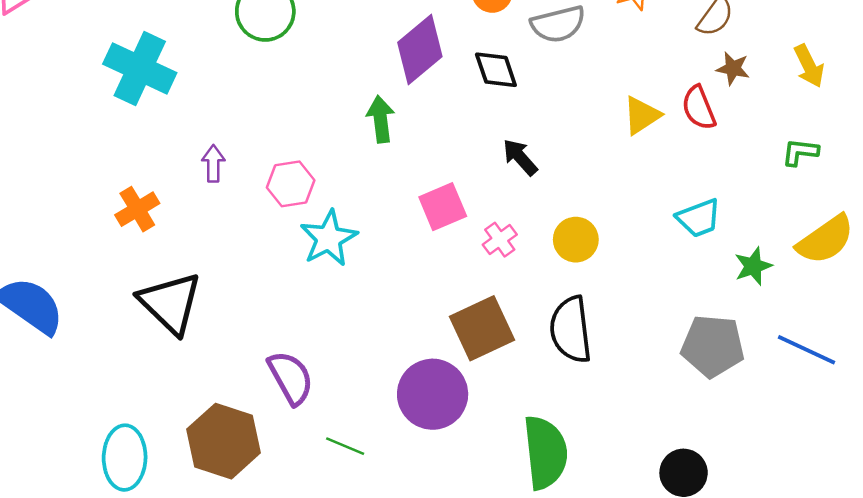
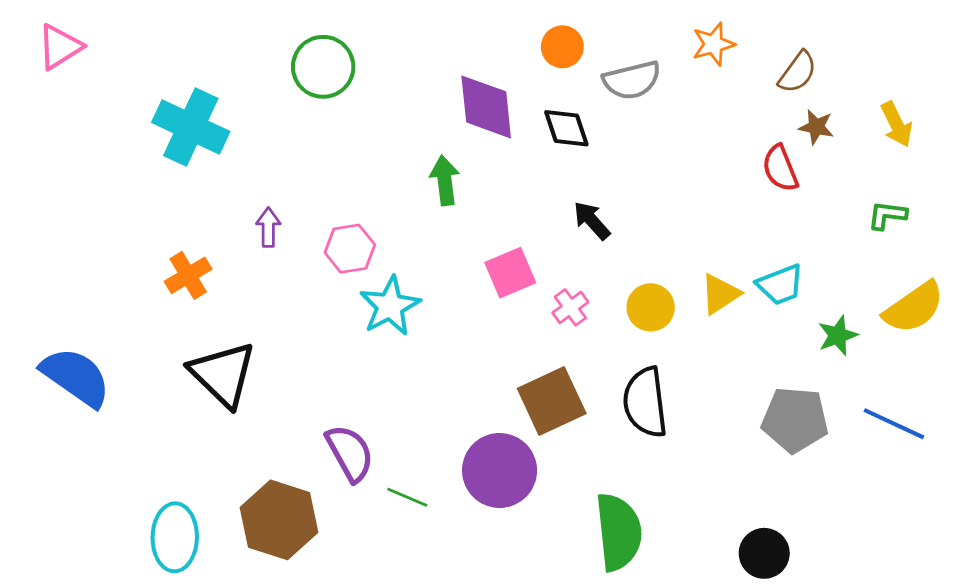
purple diamond: (420, 49) -> (486, 107), turned -56
yellow triangle: (642, 115) -> (720, 294), moved
green line: (345, 446) -> (407, 497), moved

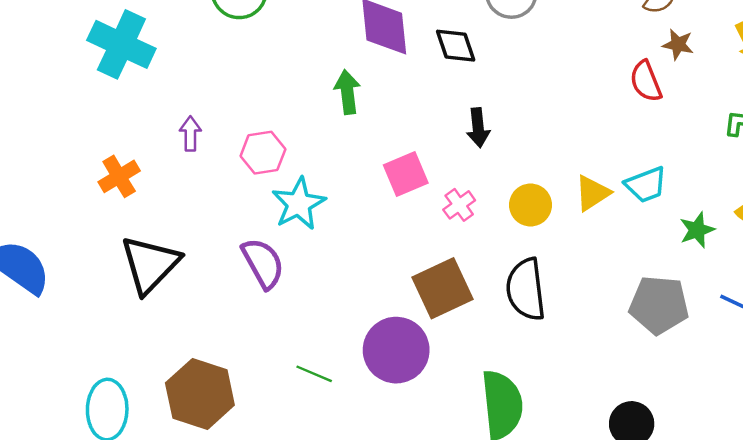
black arrow: (592, 221) -> (478, 128), turned -144
black triangle: (223, 374) -> (150, 264), turned 30
purple semicircle: (350, 453) -> (263, 263), moved

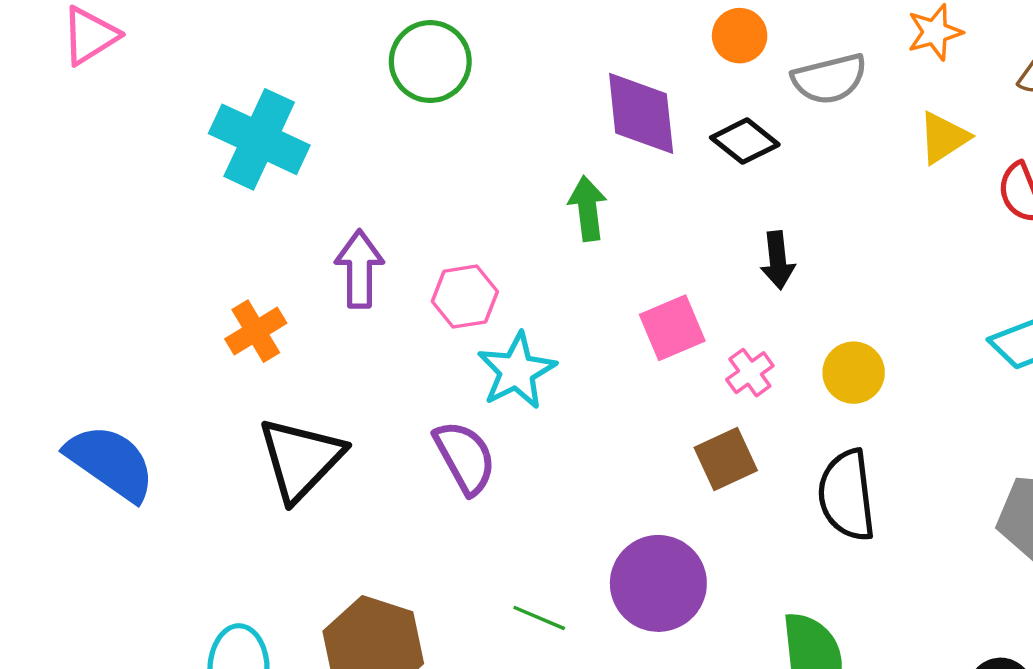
black diamond: (456, 46) -> (745, 141), turned -33
purple arrow: (190, 134) -> (359, 269), size x1.5
yellow triangle: (592, 193) -> (943, 138), moved
brown square: (443, 288) -> (726, 459), moved, size x0.7

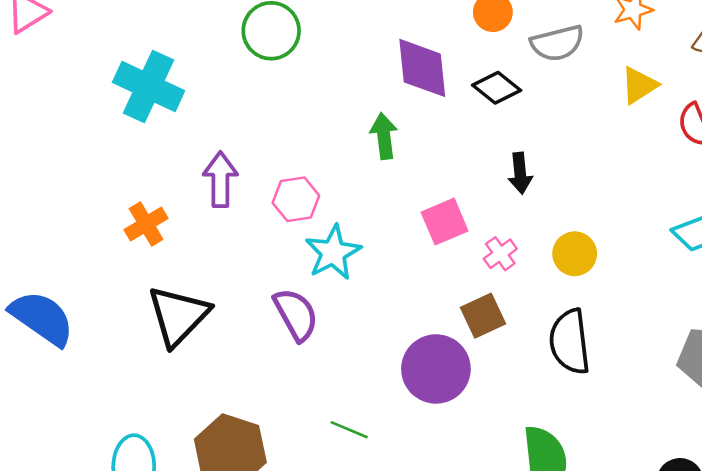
purple circle: (658, 583) -> (436, 369), moved

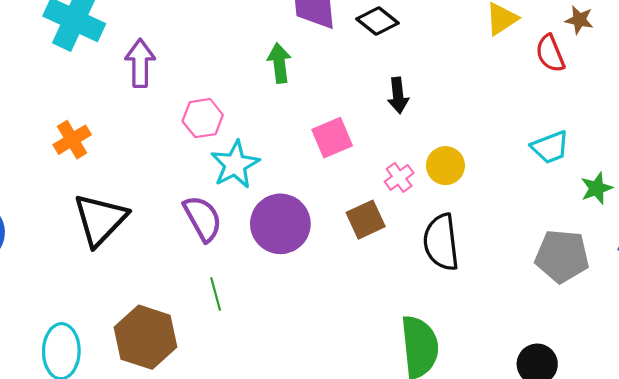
purple arrow: (220, 179) -> (140, 63), moved
pink cross: (500, 254) -> (399, 177), moved
purple circle: (436, 369) -> (280, 224), moved
green line: (349, 430) -> (216, 294), moved, turned 52

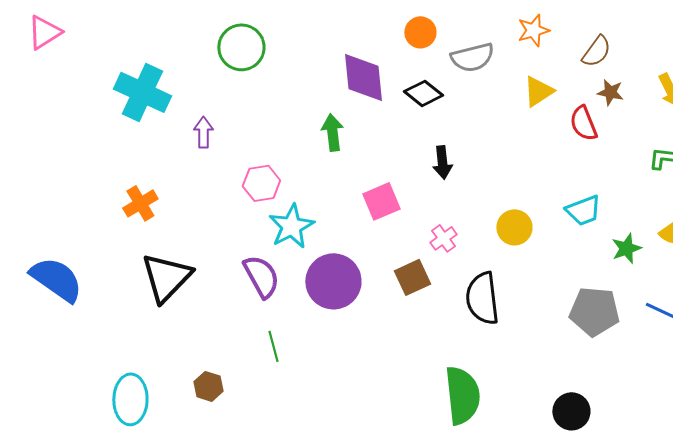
purple arrow: (140, 63) -> (203, 132), size x0.7
yellow circle: (445, 166) -> (514, 227), moved
brown hexagon: (145, 337) -> (208, 386), size x0.5

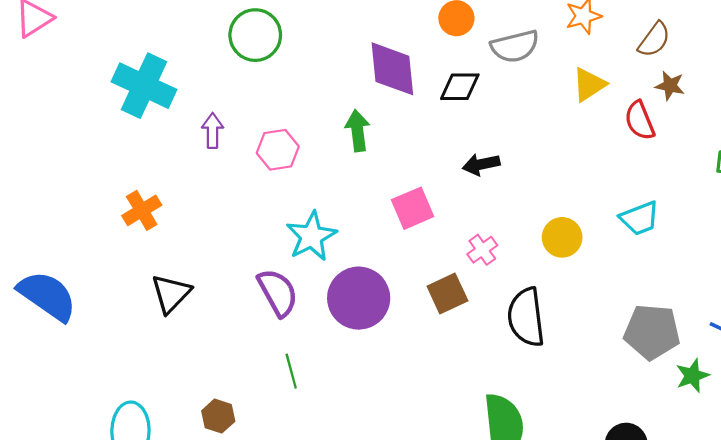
black diamond: (423, 93) -> (460, 87), turned -39
black arrow: (442, 162) -> (481, 164), turned 84
pink hexagon: (261, 183) -> (278, 150), moved
green star: (626, 248) -> (692, 376), moved
black triangle: (166, 277) -> (171, 294), size x0.7

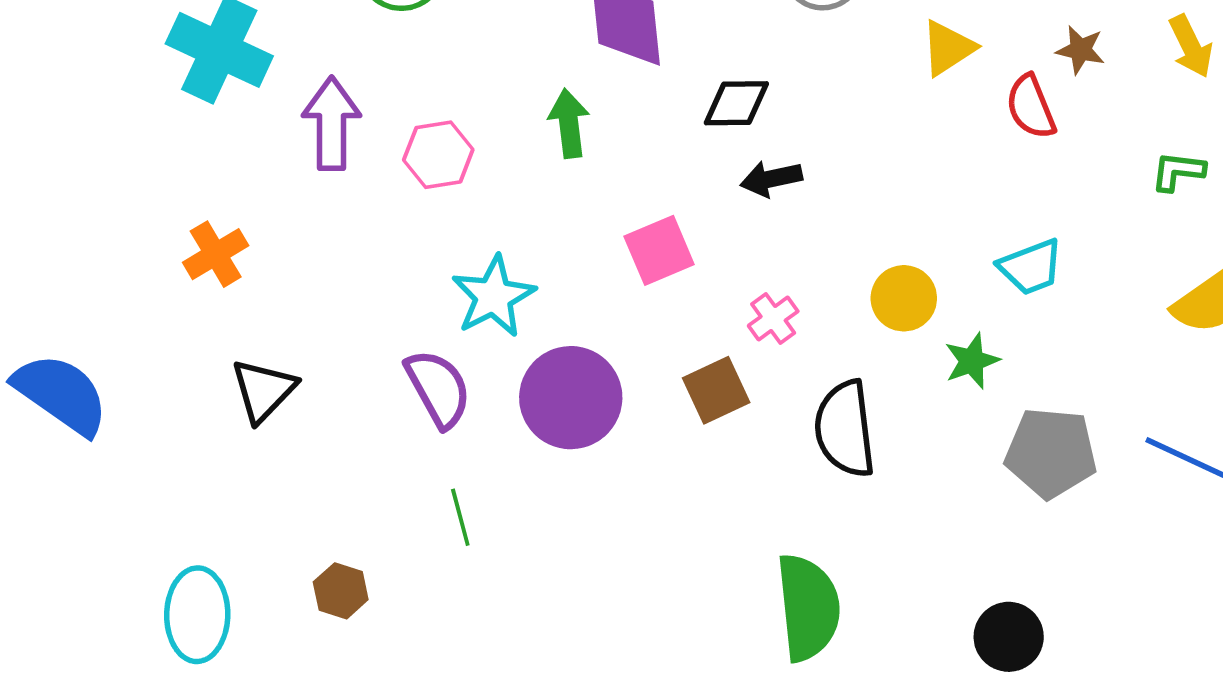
black diamond: (460, 87) -> (736, 103), moved
purple arrow: (213, 131) -> (332, 123), size x1.6
green star: (692, 376) -> (972, 361), moved

